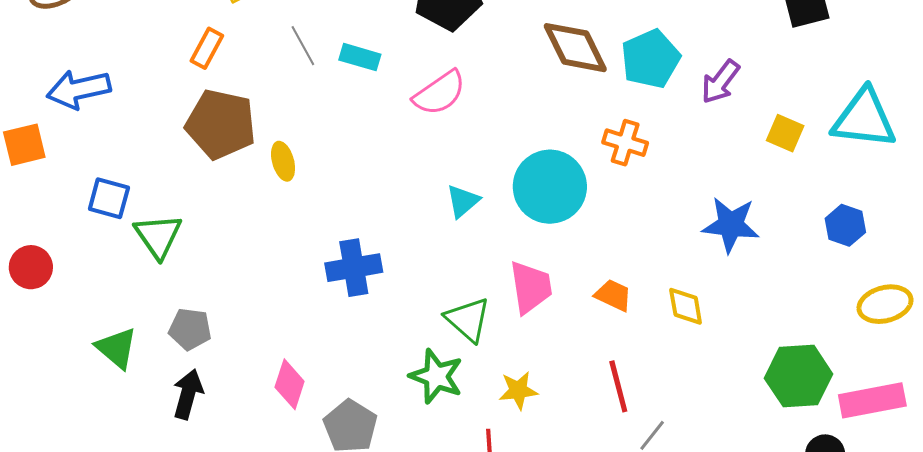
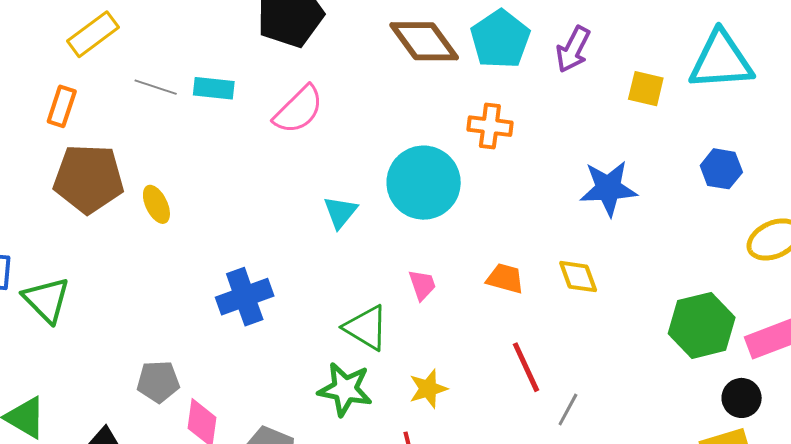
gray line: (303, 46) -> (156, 87), turned -33
pink trapezoid: (531, 287) -> (422, 285), size x0.6
gray pentagon: (190, 329) -> (158, 382), moved

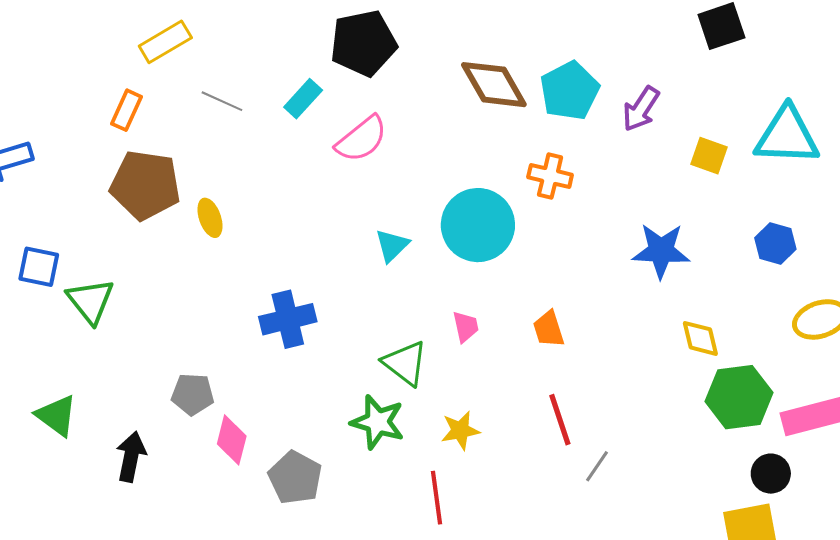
cyan rectangle: (214, 88) -> (303, 99), moved, turned -60
yellow diamond: (578, 277) -> (700, 338), moved
orange trapezoid: (505, 278) -> (549, 329), turned -129

